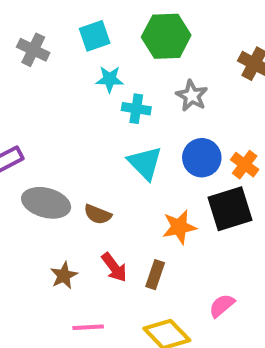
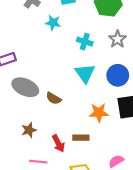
cyan star: (110, 79) -> (53, 23), moved
red arrow: (114, 267) -> (58, 143), moved
brown rectangle: (155, 275) -> (81, 138), turned 63

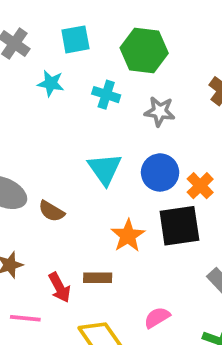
gray star: (118, 39) -> (160, 111), turned -30
cyan cross: (85, 42) -> (106, 95), moved
orange star: (99, 113) -> (128, 236), turned -30

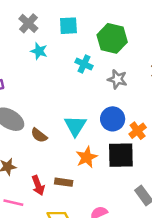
cyan star: (51, 83) -> (39, 51), moved
cyan triangle: (105, 169) -> (75, 126), moved

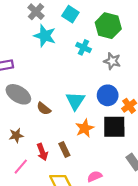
cyan square: (68, 26) -> (70, 14), turned 35
cyan star: (39, 51) -> (45, 36), size x1.5
brown rectangle: (64, 182) -> (64, 150), turned 56
pink line: (13, 203) -> (21, 167), turned -63

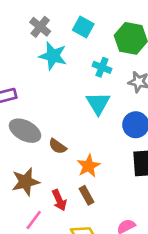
cyan triangle: (75, 101) -> (98, 103), moved
orange star: (85, 128) -> (89, 166), moved
brown star: (16, 135) -> (26, 182), size x1.5

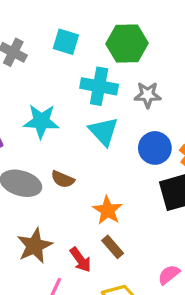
cyan star: (53, 56) -> (41, 121), moved
cyan cross: (102, 67) -> (99, 86), size x1.5
brown semicircle: (58, 146) -> (63, 179), moved

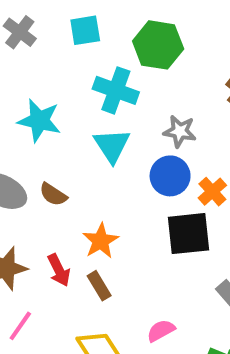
cyan square: (66, 42) -> (85, 30), turned -36
gray star: (148, 95) -> (180, 131), moved
red arrow: (80, 260) -> (59, 270), moved

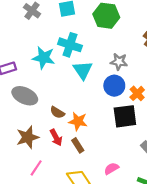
cyan cross: (116, 90) -> (70, 45), moved
brown semicircle: (53, 194) -> (57, 112), moved
orange star: (101, 241) -> (78, 121), turned -30

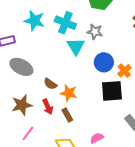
cyan star: (44, 58) -> (34, 21), moved
gray star: (119, 62) -> (95, 32), moved

